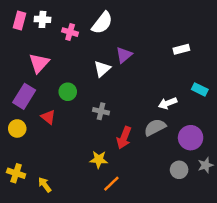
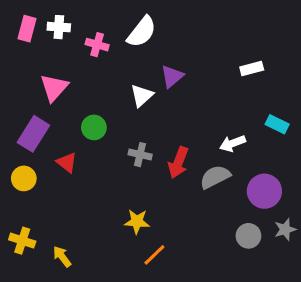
red arrow: (124, 138) -> (178, 163), moved

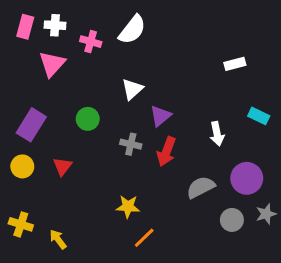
purple triangle: (172, 76) -> (161, 116), moved
pink triangle: (54, 88) -> (52, 64), moved
white arrow: (233, 143) -> (217, 134), turned -80
red triangle: (67, 163) -> (62, 166), moved, turned 30
gray semicircle: (215, 177) -> (201, 187), moved

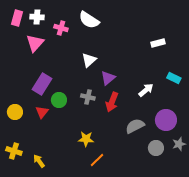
white semicircle: (132, 30) -> (89, 20), turned 85
green circle: (88, 119) -> (59, 100), moved
purple rectangle: (31, 125) -> (42, 84), moved
white arrow: (217, 134) -> (146, 90), turned -119

